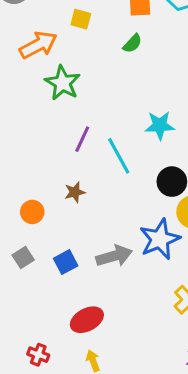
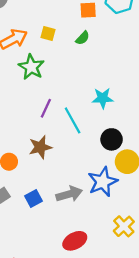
yellow square: (81, 19) -> (48, 34), moved
brown star: (75, 192) -> (40, 147), size x1.5
red ellipse: (87, 320) -> (75, 241), moved

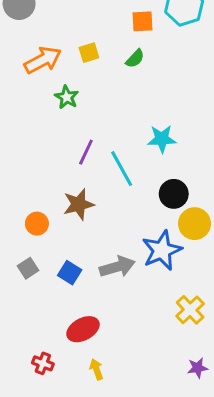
yellow square: (48, 34) -> (89, 53), turned -32
green star: (31, 67) -> (67, 97), size x0.7
blue square: (34, 198) -> (70, 273), turned -30
red ellipse: (75, 241) -> (83, 329), moved

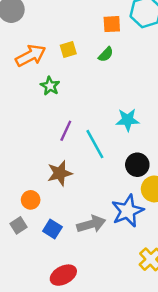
orange circle: (37, 224) -> (31, 200), moved

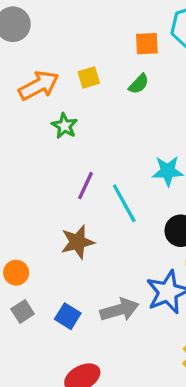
orange circle: (31, 200) -> (16, 273), moved

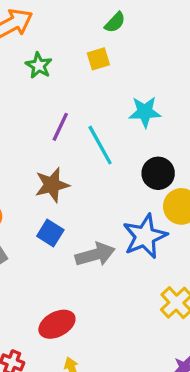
yellow square: (89, 77) -> (98, 59), moved
blue square: (68, 316) -> (50, 233), moved

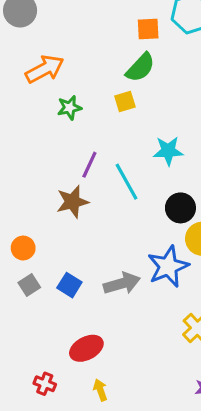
green semicircle: (115, 22) -> (140, 68), size x1.5
green star: (39, 65) -> (69, 108), turned 30
brown star: (52, 185) -> (73, 202), moved
blue square: (50, 233) -> (69, 285), moved

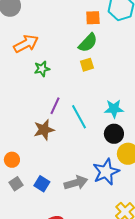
yellow square: (125, 101) -> (87, 65), moved
cyan star: (168, 151) -> (114, 109), moved

